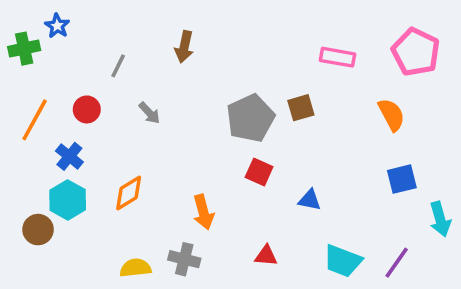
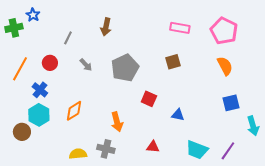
pink pentagon: (416, 52) -> (224, 31), moved
pink rectangle: (337, 57) -> (180, 28), moved
gray pentagon: (250, 118) -> (125, 68), moved

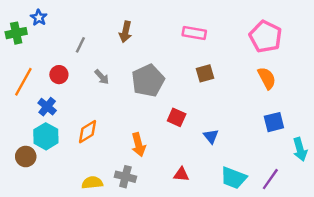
pink rectangle: (180, 28) -> (194, 33), moved
blue triangle: (178, 115) -> (211, 136), turned 40

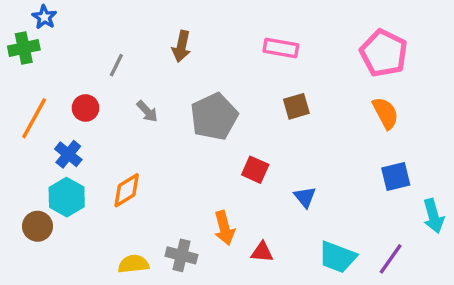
blue star: (39, 18) -> (44, 17), moved
orange arrow: (139, 145) -> (224, 228), moved

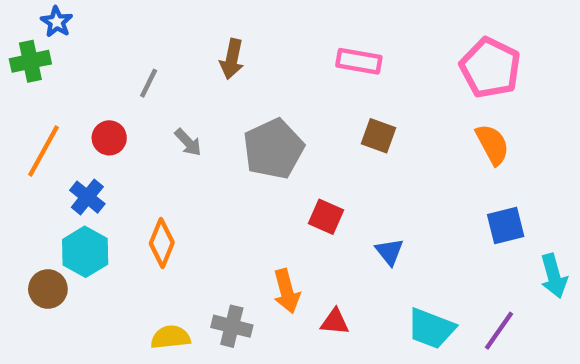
brown square: (296, 106) -> (379, 136), turned 36
orange diamond: (127, 190) -> (162, 243), turned -36

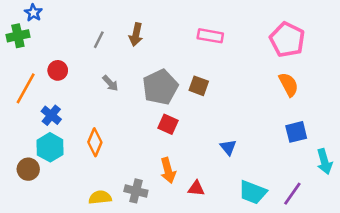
gray line: (149, 83) -> (99, 40), moved
brown square: (379, 136) -> (199, 86), moved
red circle: (109, 138) -> (58, 70), moved
red square: (326, 217) -> (168, 124), moved

